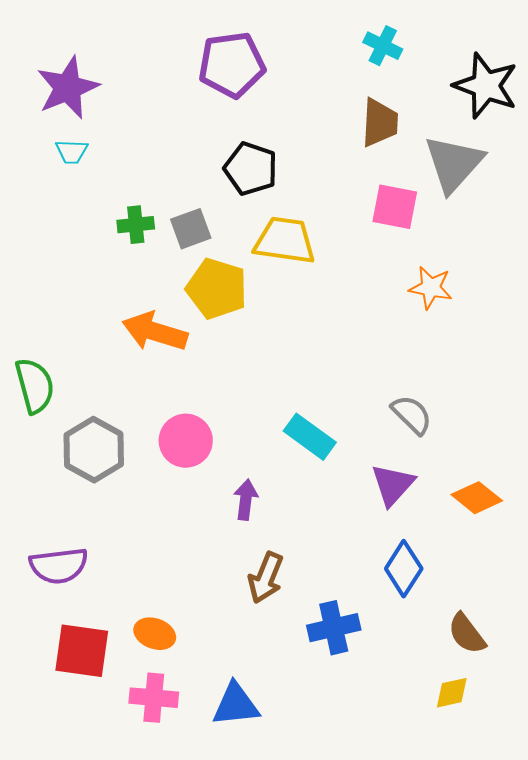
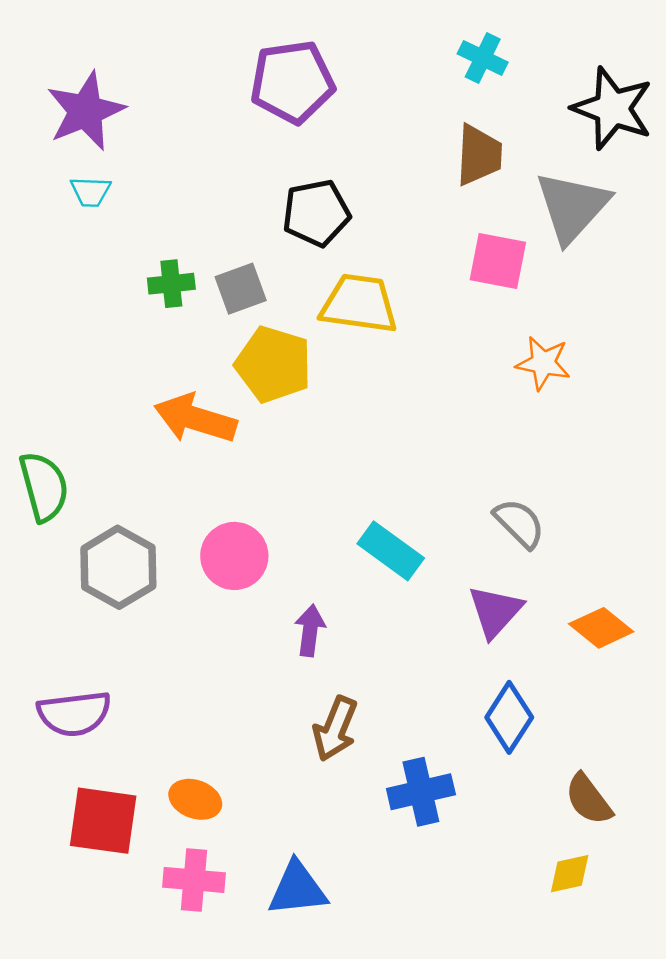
black pentagon: (251, 169) -> (316, 213), turned -30

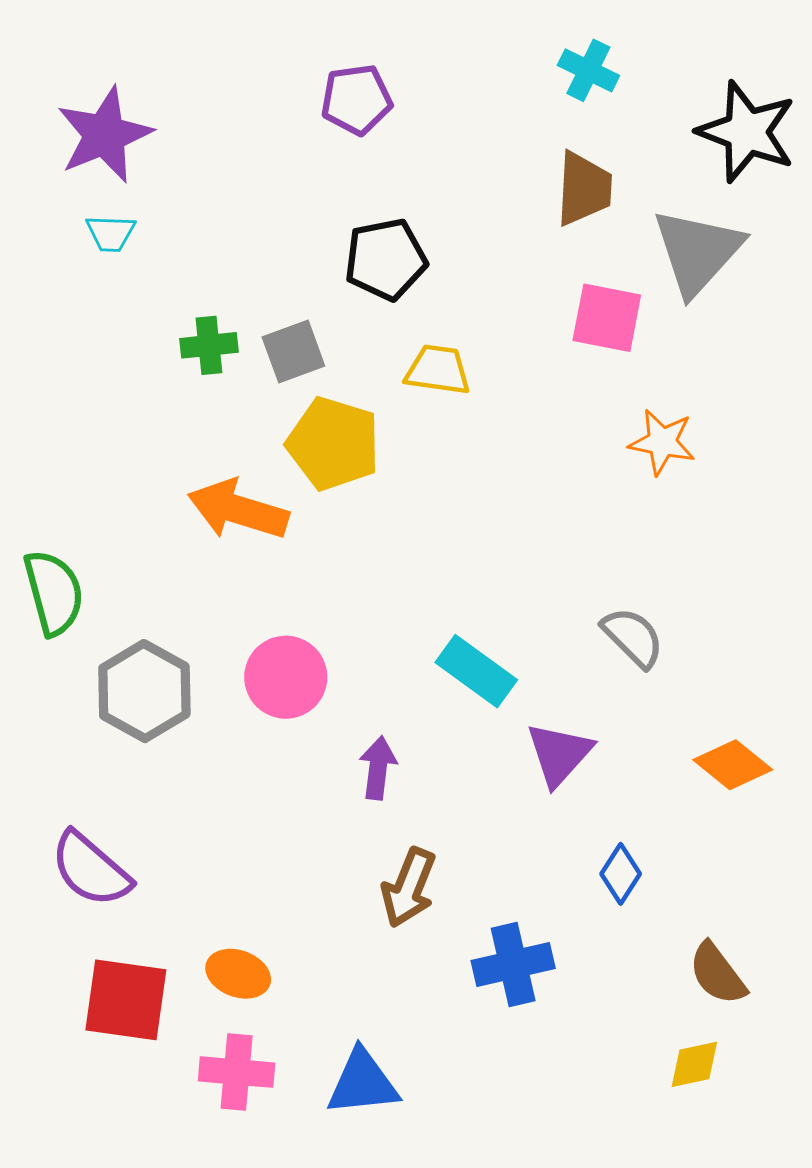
purple pentagon: (292, 82) -> (356, 100), size x0.7
yellow trapezoid: (359, 304) -> (438, 370), size x0.7
purple triangle: (495, 611) -> (559, 754), moved
purple semicircle: (74, 714) -> (91, 869), turned 48
blue diamond: (509, 717) -> (621, 874), size x0.7

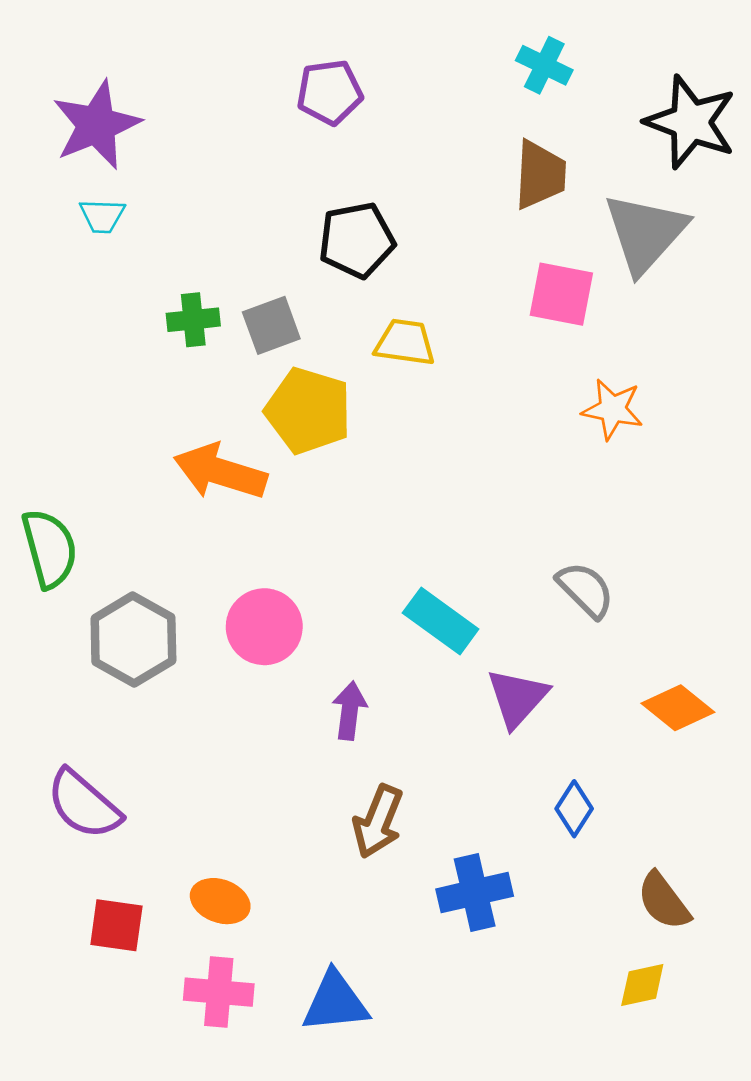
red square: (126, 1000) -> (116, 925), size x0.7

